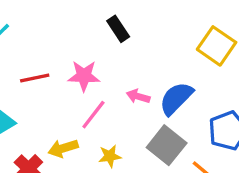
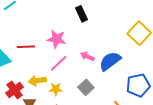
red line: (35, 78) -> (26, 47), moved
gray square: (167, 145) -> (86, 87), moved, size x0.7
yellow star: (110, 156) -> (56, 89), moved

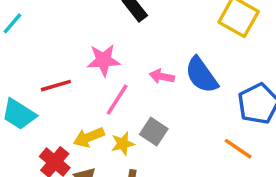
blue semicircle: (110, 61) -> (201, 75), turned -75
gray square: (86, 87) -> (154, 132), moved

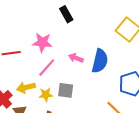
blue semicircle: (201, 75) -> (100, 61), turned -140
gray square: (154, 132) -> (66, 90), turned -35

